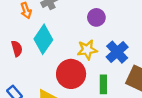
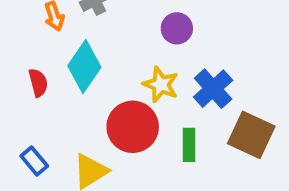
yellow star: (87, 50) -> (161, 85), turned 30

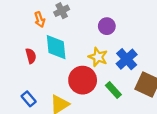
cyan diamond: (84, 67) -> (56, 47), turned -40
green rectangle: (189, 145) -> (113, 90), turned -42

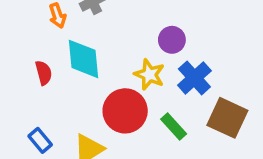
purple circle: (107, 26) -> (172, 40), moved

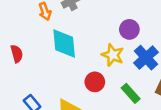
red semicircle: (44, 73) -> (17, 54), moved
red circle: (125, 111) -> (95, 82), size x0.6

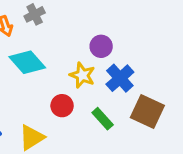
cyan diamond: (64, 43) -> (27, 62), turned -36

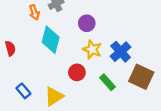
purple circle: (101, 46) -> (87, 23), moved
cyan diamond: (27, 62) -> (51, 40), turned 56

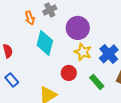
purple circle: (87, 23) -> (78, 28), size x1.5
blue rectangle: (23, 91) -> (12, 80), moved

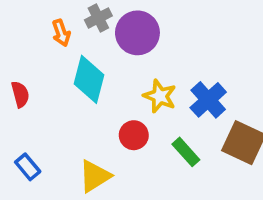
purple circle: (78, 28) -> (137, 33), moved
blue rectangle: (12, 80) -> (28, 167), moved

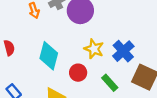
cyan diamond: (89, 79) -> (49, 56), moved

